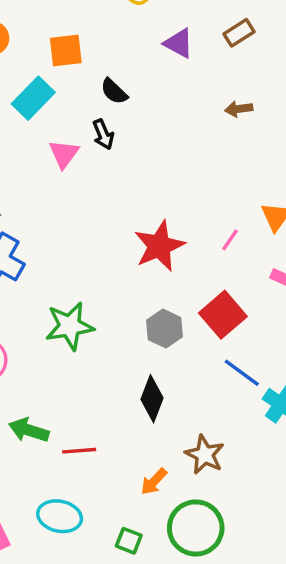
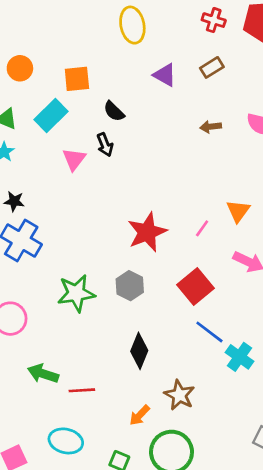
gray hexagon: (165, 329) -> (130, 286), moved

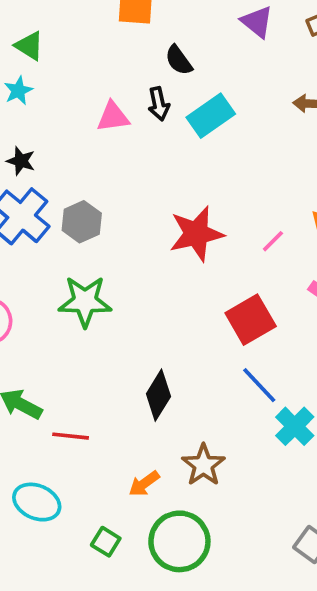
cyan rectangle: (51, 116) -> (211, 116), moved
pink triangle: (74, 159) -> (113, 117), turned 35
gray hexagon: (130, 286) -> (82, 222), moved

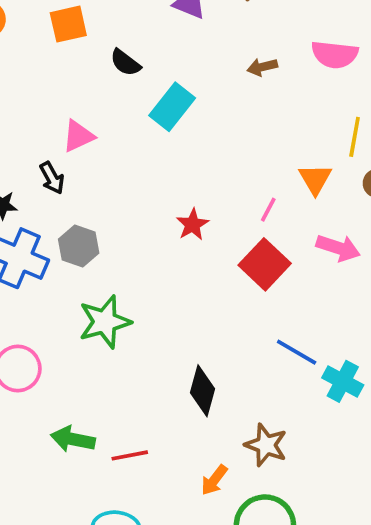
black arrow: (159, 104) -> (52, 178), moved
red star: (196, 234) -> (192, 225), size x0.6
red square: (251, 320) -> (265, 264), moved

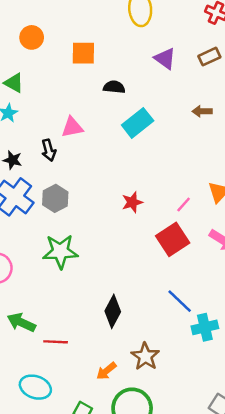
black semicircle: (125, 63) -> (114, 87), turned 135
cyan cross: (343, 381) -> (205, 327), turned 35

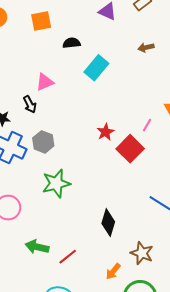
red square: (173, 239) -> (130, 149), moved
red line: (56, 342) -> (68, 257), turned -30

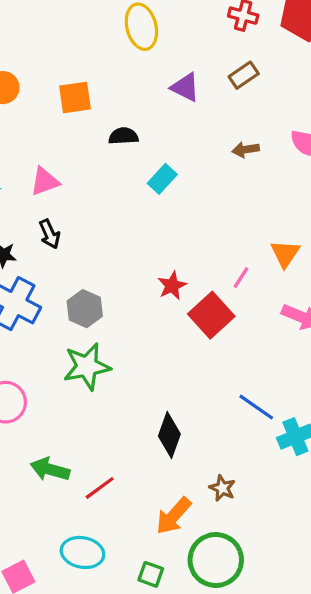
cyan rectangle: (96, 68) -> (162, 179), size x0.7
pink triangle: (45, 82) -> (45, 181), moved
gray hexagon: (43, 142) -> (85, 309), moved
brown star: (142, 253) -> (222, 488), size x0.7
orange arrow: (113, 271) -> (174, 516), size x1.4

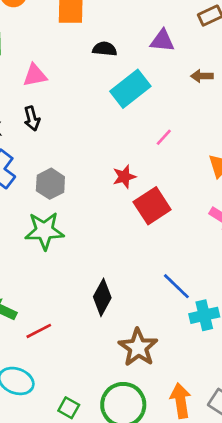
purple triangle: (185, 87) -> (162, 41), moved, turned -30
cyan rectangle: (162, 179) -> (130, 89), size x1.6
pink line: (241, 278) -> (164, 137), moved
brown star: (222, 488) -> (138, 347), size x1.8
orange arrow: (174, 516) -> (181, 401), moved, turned 120

